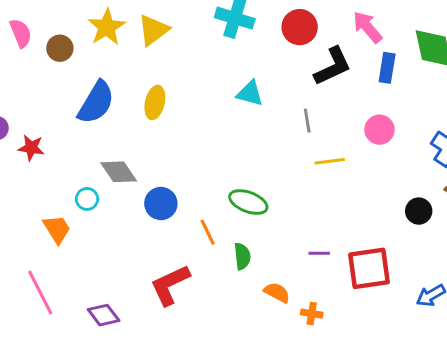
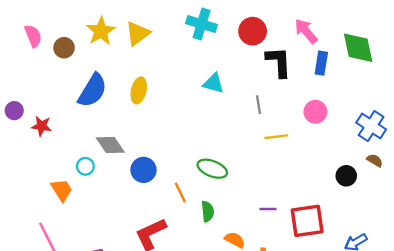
black L-shape: (333, 66) -> (279, 62), turned -68

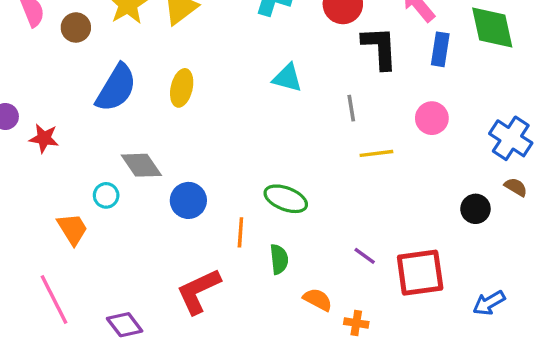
orange line: (180, 192) -> (240, 232), turned 30
purple line: (268, 209) -> (365, 256), turned 35

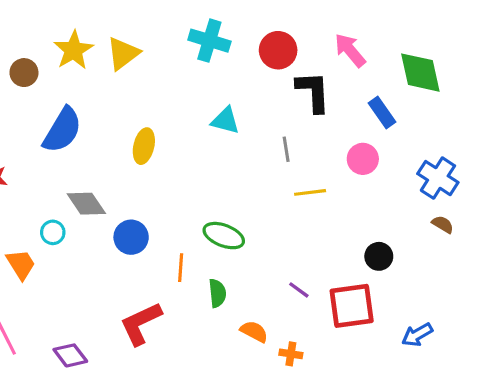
blue rectangle: (440, 49) -> (382, 113), moved, turned -44
yellow ellipse: (182, 88) -> (144, 146), moved
black circle: (475, 209) -> (379, 256), moved

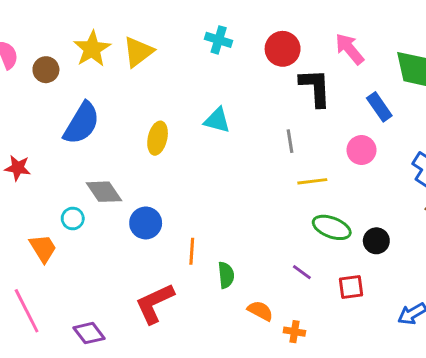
cyan cross: (209, 41) -> (219, 40), size x0.7
cyan triangle: (225, 121) -> (217, 120), moved
green ellipse: (224, 236) -> (332, 227), moved
red square: (352, 306) -> (351, 287), size x0.6

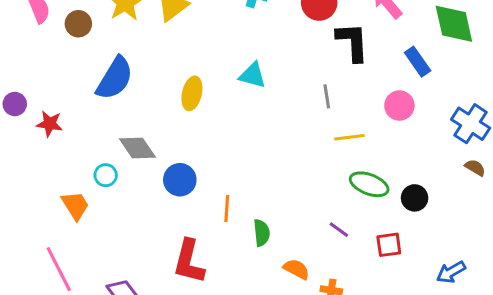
red L-shape: (155, 303) -> (189, 262), turned -51

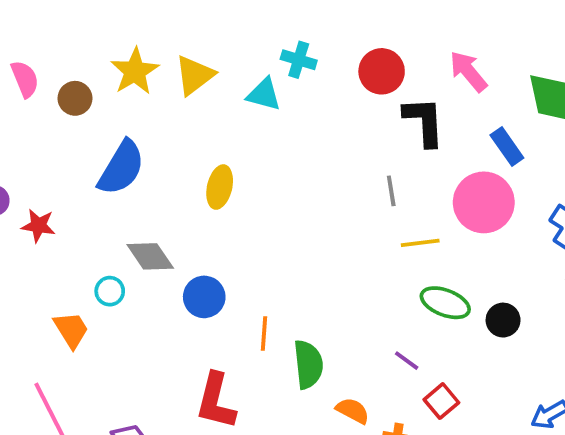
cyan triangle: (253, 75) -> (264, 94), moved
pink circle: (399, 106) -> (484, 202), size x1.6
green semicircle: (262, 233) -> (308, 364), size x1.4
red square: (389, 245) -> (441, 401), moved, turned -32

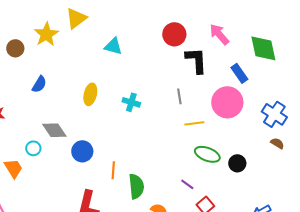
cyan cross: (299, 60) -> (131, 102), moved
yellow triangle: (195, 75) -> (76, 18), moved
blue semicircle: (121, 168) -> (39, 84), size x0.6

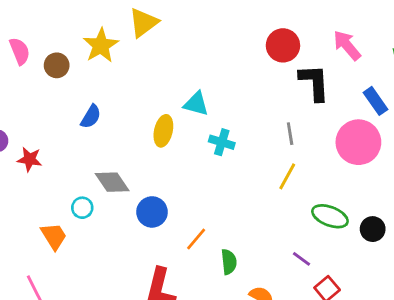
cyan triangle: (113, 46) -> (196, 104), moved
yellow line: (194, 123) -> (287, 176), moved, turned -54
orange line: (113, 170) -> (196, 239), turned 36
green semicircle: (136, 186) -> (229, 262), size x0.7

